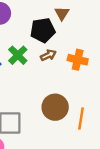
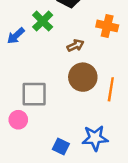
brown arrow: (48, 55) -> (76, 45), moved

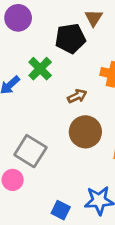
gray square: (34, 94) -> (30, 151), turned 32

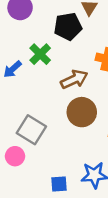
brown arrow: (77, 96) -> (74, 79), size x1.5
blue square: (61, 210) -> (59, 184), turned -30

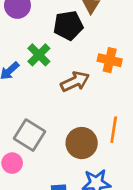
brown circle: (82, 112) -> (82, 143), moved

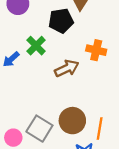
orange line: (114, 130) -> (100, 129), moved
gray square: (30, 135) -> (39, 129), moved

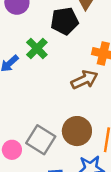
brown arrow: (67, 68) -> (84, 80), moved

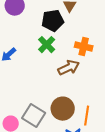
green cross: (37, 48) -> (47, 45), moved

